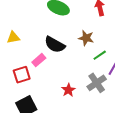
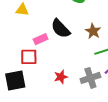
red square: (22, 75) -> (29, 57), moved

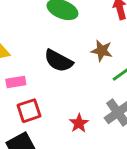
pink rectangle: (41, 39) -> (16, 82), moved, turned 32

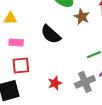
brown star: (102, 51) -> (82, 17), moved

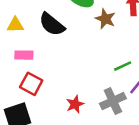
black semicircle: (51, 34) -> (52, 24), moved
red square: (21, 66) -> (31, 84), turned 36

